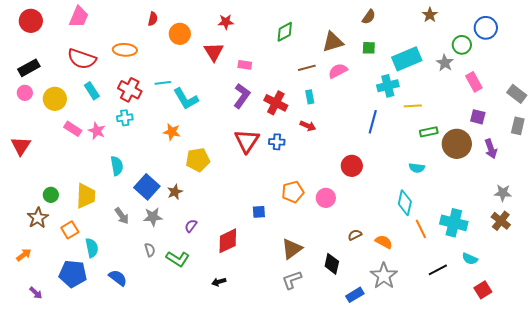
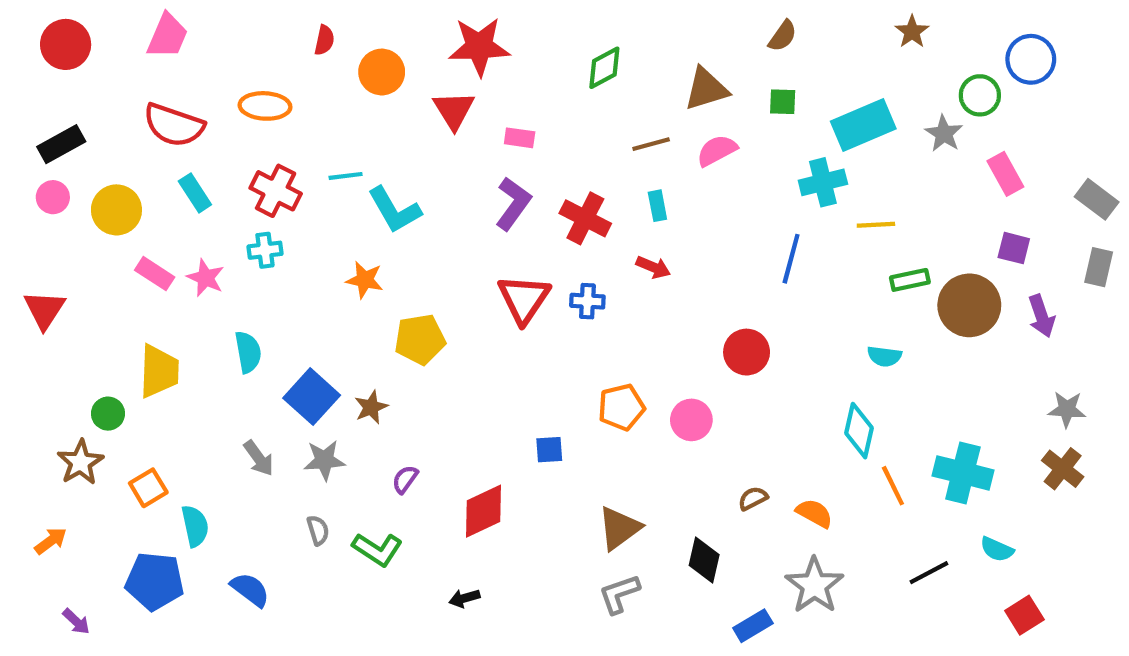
red star: (226, 22) -> (479, 47), size x1.8
yellow trapezoid: (86, 196) -> (159, 371), moved

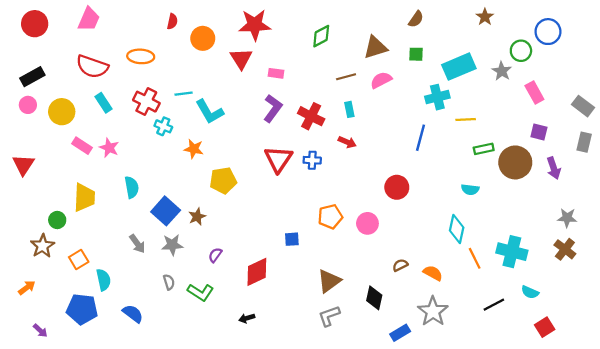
cyan cross: (265, 250) -> (163, 126), moved, turned 30

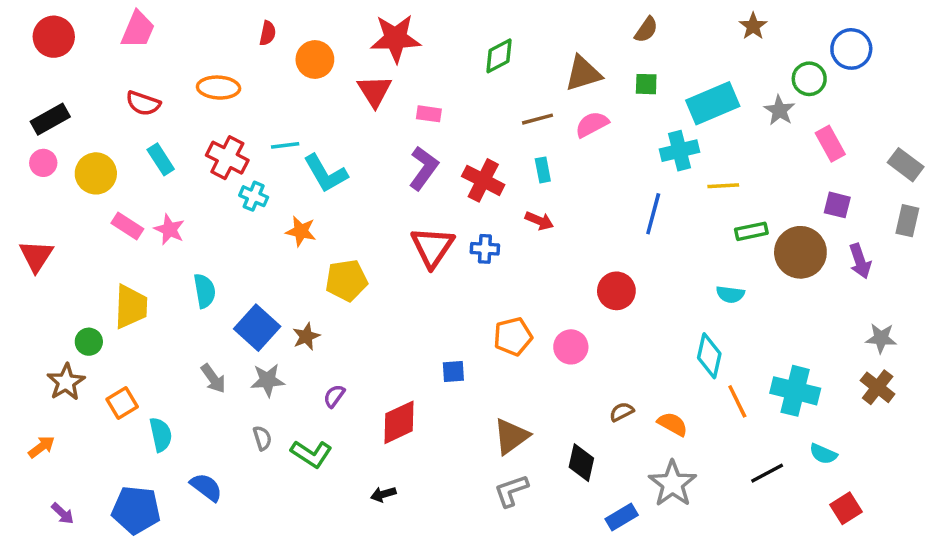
red semicircle: (92, 67) -> (143, 103), size x0.7
blue pentagon: (82, 309) -> (136, 510), moved

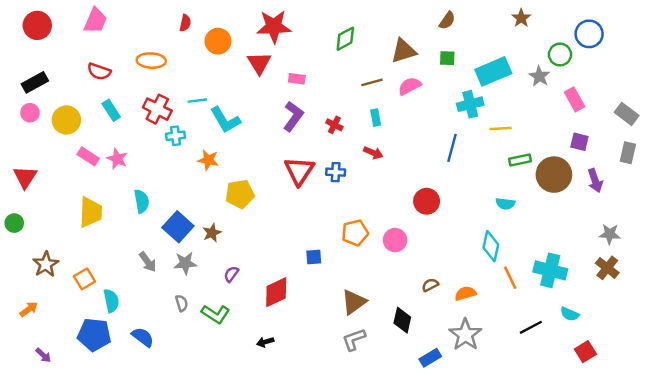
red cross: (483, 180) -> (334, 125), size x0.6
cyan cross: (254, 196) -> (176, 136), turned -30
green circle: (89, 342) -> (14, 223), moved
orange semicircle: (672, 424) -> (465, 293), turned -45
blue pentagon: (136, 510) -> (94, 335), moved

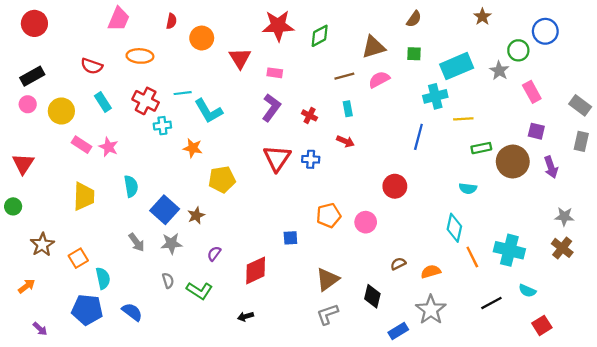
pink trapezoid: (95, 21) -> (119, 19), moved
red star: (274, 27) -> (278, 26), moved

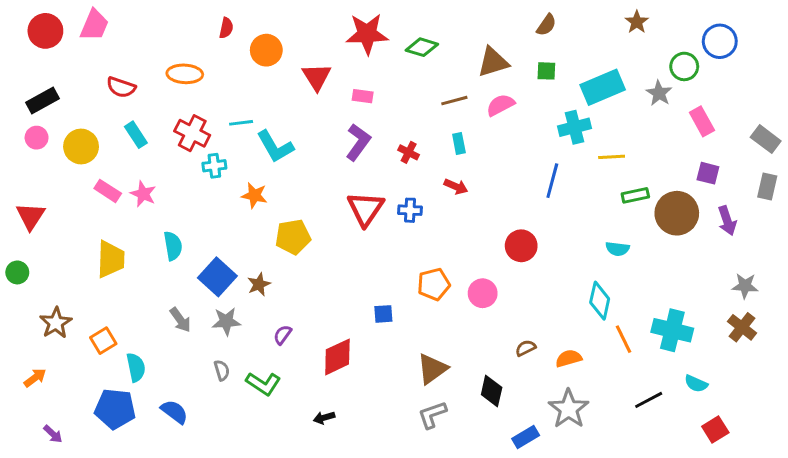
pink trapezoid: (119, 19) -> (94, 25), moved
green diamond: (320, 36) -> (422, 47), turned 45

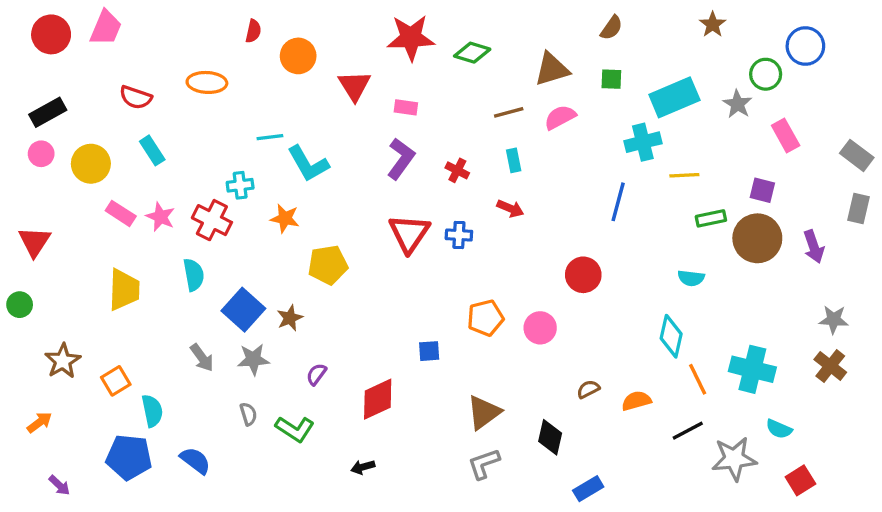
red cross: (192, 133) -> (212, 220), moved
purple square: (708, 173) -> (762, 190), moved
black line: (649, 400) -> (688, 431), moved
gray star: (569, 409) -> (734, 459), moved, turned 30

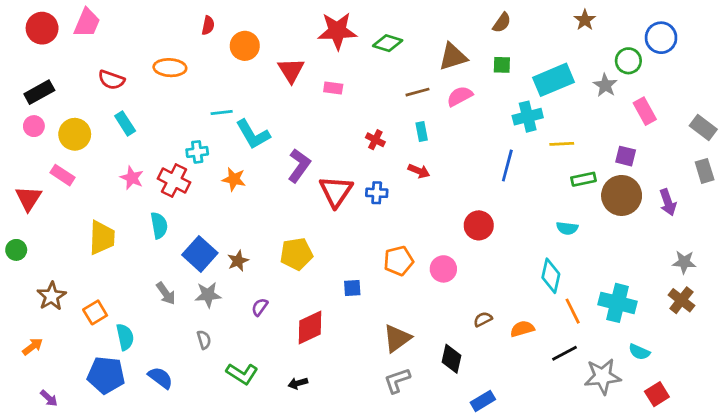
purple L-shape: (401, 159) -> (299, 166), moved
gray rectangle: (858, 208) -> (705, 171), turned -30
pink rectangle: (121, 213) -> (62, 175), moved
yellow pentagon: (328, 265) -> (296, 254), moved
green L-shape: (295, 429) -> (242, 374), moved

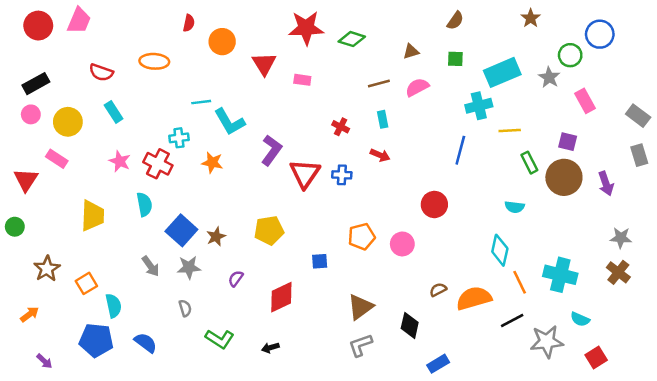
brown triangle: (453, 57) -> (411, 51), size x0.6
green rectangle: (583, 179) -> (529, 163), turned 75
orange semicircle: (522, 329) -> (474, 298), size x1.6

